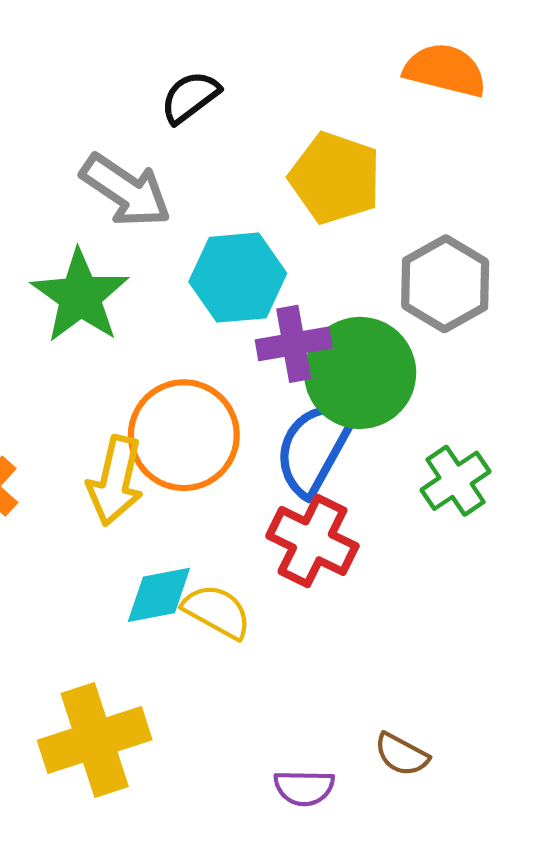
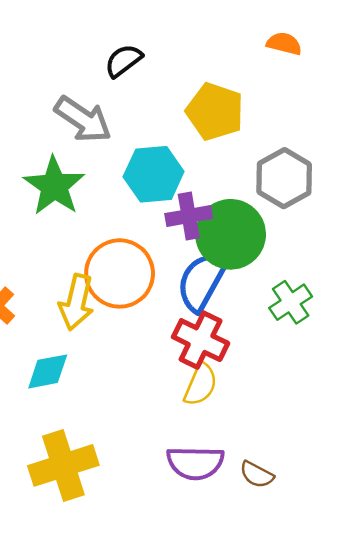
orange semicircle: (445, 70) -> (284, 44), size x0.7
cyan diamond: (159, 595) -> (48, 371), moved
yellow semicircle: (217, 611) -> (201, 384), moved, turned 84
purple semicircle: (304, 788) -> (195, 463), moved, size x1.5

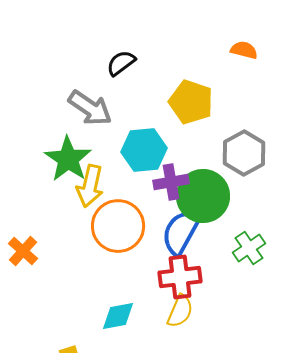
yellow arrow: (76, 302) -> (90, 186), moved
red cross: (201, 340) -> (180, 277), turned -33
cyan diamond: (48, 371) -> (118, 316), moved

